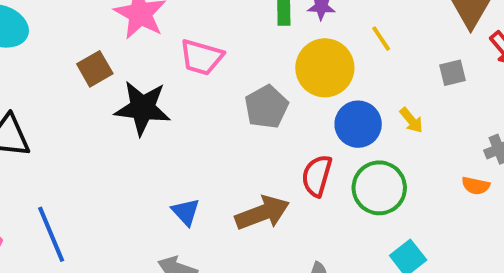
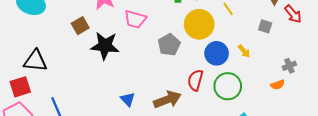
gray square: (452, 73) -> (265, 26), turned 32
orange semicircle: (476, 186) -> (278, 85), turned -32

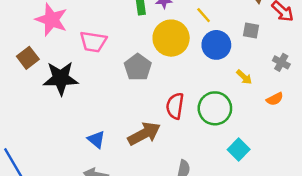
yellow arrow: (244, 51) -> (244, 77), moved
blue circle: (217, 53) -> (216, 45), moved
gray cross: (289, 66) -> (281, 62), moved, turned -32

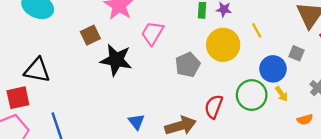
pink trapezoid: (93, 42) -> (152, 33), turned 100
blue circle: (216, 45) -> (273, 69), moved
green circle: (215, 108) -> (252, 95), moved

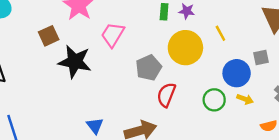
gray square: (297, 53) -> (261, 57), turned -35
yellow arrow: (282, 94) -> (245, 99), turned -35
green circle: (252, 95) -> (214, 100), size x0.7
red semicircle: (214, 107) -> (166, 95), moved

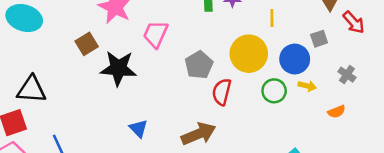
yellow line: (220, 33) -> (272, 18), turned 35
yellow circle: (185, 48) -> (249, 54), moved
blue triangle: (95, 126) -> (139, 128), moved

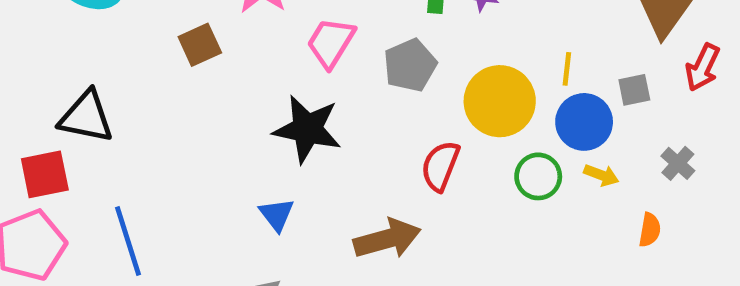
yellow line: (272, 18) -> (567, 69), moved
red arrow: (354, 22) -> (703, 67), turned 60
gray pentagon: (199, 65) -> (410, 65), moved
black star: (118, 68) -> (307, 129), moved
orange semicircle: (337, 112) -> (650, 230), turned -66

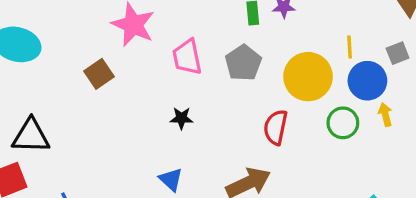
pink trapezoid: (331, 43) -> (187, 57), turned -33
black star: (307, 129) -> (181, 118), size x0.5
yellow arrow: (601, 175) -> (385, 115), turned -115

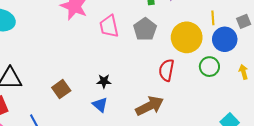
brown square: (99, 74) -> (61, 89), moved
yellow arrow: (385, 115) -> (243, 72), moved
black star: (181, 118) -> (104, 81), moved

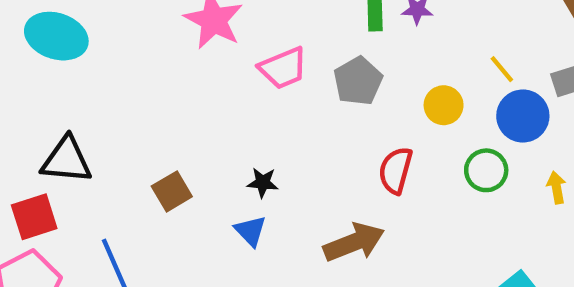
yellow line: (213, 18) -> (502, 69), turned -40
pink trapezoid: (109, 26) -> (283, 68), turned -105
yellow circle: (187, 37) -> (444, 105), size x0.6

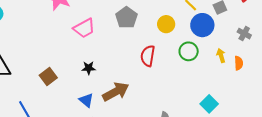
pink trapezoid: (283, 68) -> (84, 28), moved
blue triangle: (250, 231) -> (86, 100), moved
brown arrow: (354, 242) -> (116, 92), moved

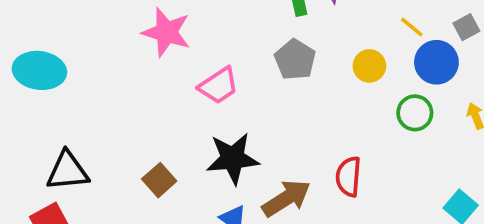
red semicircle: (148, 56) -> (348, 177), moved
black star: (89, 68) -> (233, 158), size x2.0

